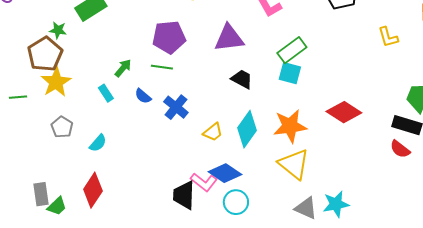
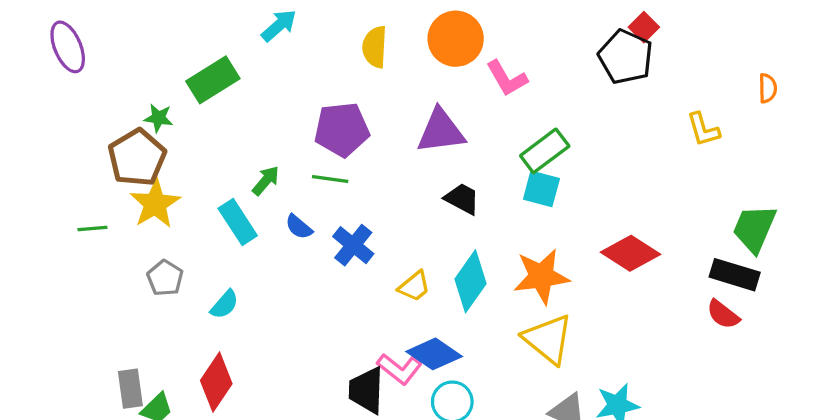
cyan rectangle: (106, 93) -> (238, 222), size x1.5

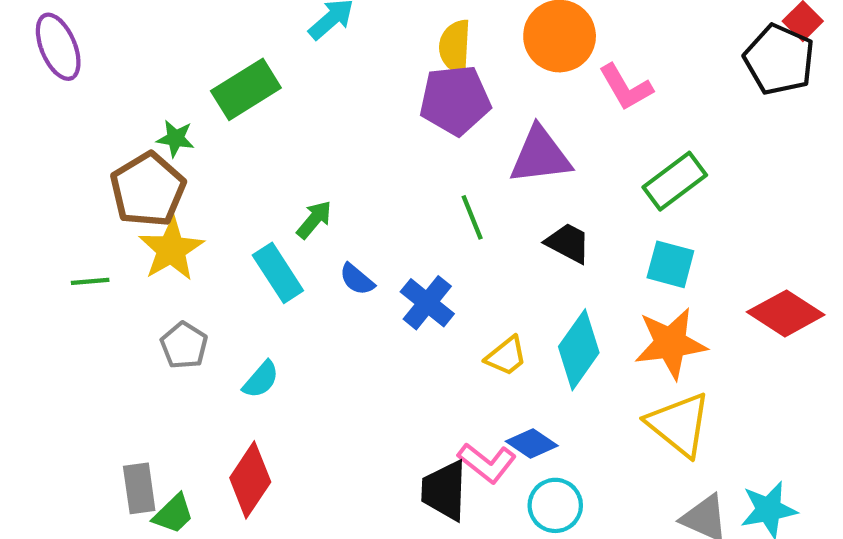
purple pentagon: (342, 129) -> (455, 100), moved
green line: (330, 179) -> (472, 217), moved, turned 60
cyan square: (541, 189) -> (670, 264), moved
blue diamond: (434, 354) -> (532, 444), size x0.7

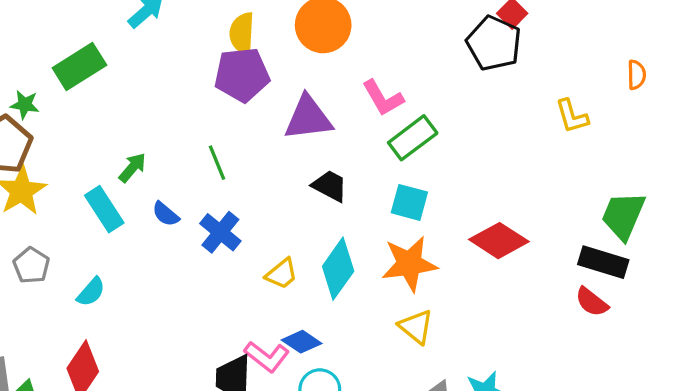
pink L-shape: (626, 87) -> (383, 98), moved
green line: (472, 217) -> (217, 163), moved
yellow triangle: (679, 424) -> (416, 327), size x0.7

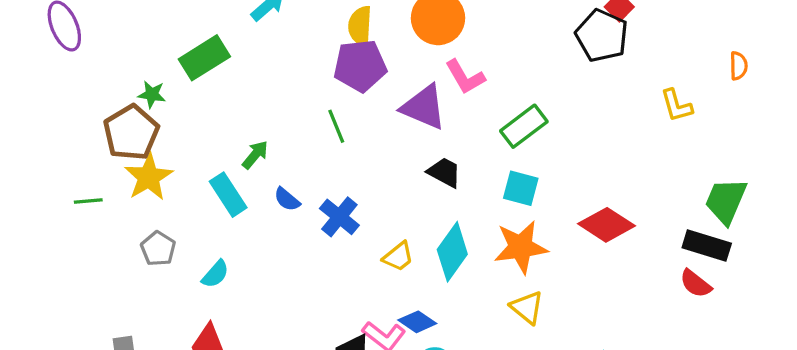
pink L-shape: (383, 98) -> (465, 77), moved
purple triangle: (308, 118) -> (424, 107), turned 30
green line: (217, 163) -> (336, 126), moved

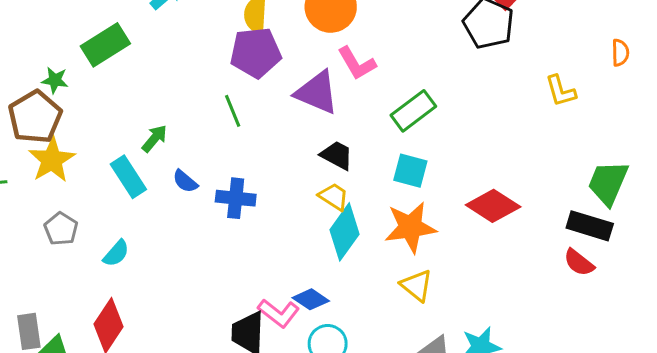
blue cross: (339, 217) -> (236, 198), turned -33
yellow trapezoid: (398, 257) -> (334, 197), moved, turned -108

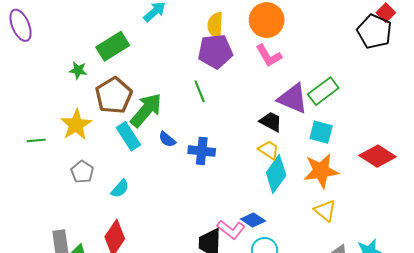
pink L-shape: (357, 63) -> (269, 56), moved
purple triangle: (317, 92) -> (293, 99), moved
brown pentagon: (35, 117) -> (114, 95), moved
green arrow: (154, 138) -> (146, 110), size x1.8

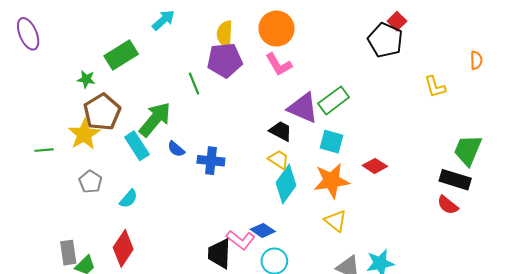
green line: (200, 91) -> (194, 83), moved
brown pentagon: (114, 95) -> (102, 112), moved
red diamond: (378, 156) -> (375, 166), moved, size x0.7

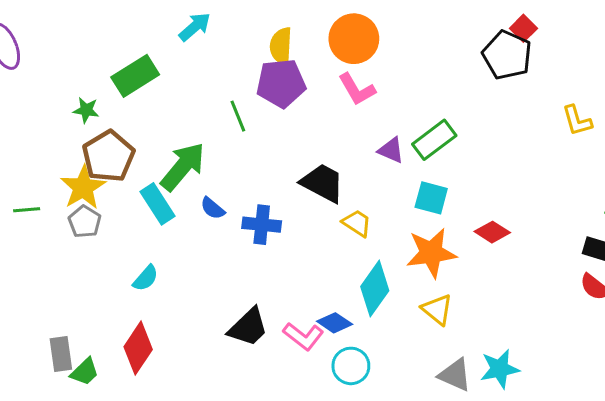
purple triangle: (303, 108) -> (391, 150), size x0.6
black trapezoid: (281, 131) -> (323, 183), moved, size x1.4
gray pentagon: (90, 182) -> (85, 222), moved
cyan diamond: (286, 184) -> (375, 289), moved
black trapezoid: (219, 254) -> (248, 327), moved, turned -136

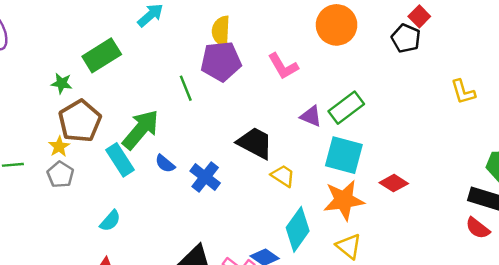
orange circle: (354, 39) -> (337, 25), moved
black pentagon: (507, 55) -> (406, 38), size x0.7
yellow star: (83, 187) -> (59, 147), size x0.6
cyan square: (431, 198) -> (344, 155), size x1.4
blue cross: (262, 225) -> (205, 177), turned 32

